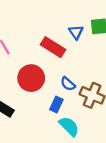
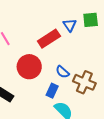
red rectangle: (53, 47) -> (49, 39), turned -65

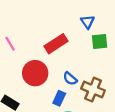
green square: (91, 20) -> (100, 41), moved
blue triangle: (70, 25) -> (88, 22), moved

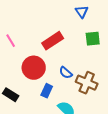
blue triangle: (88, 22) -> (82, 12), moved
blue rectangle: (59, 98) -> (47, 91), moved

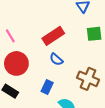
red circle: (34, 68) -> (16, 63), moved
blue semicircle: (66, 73) -> (56, 59), moved

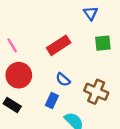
blue semicircle: (56, 59) -> (63, 80), moved

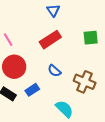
blue triangle: (91, 13) -> (53, 10), moved
blue rectangle: (52, 101) -> (32, 90), moved, turned 32

